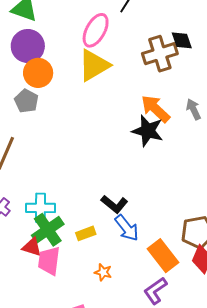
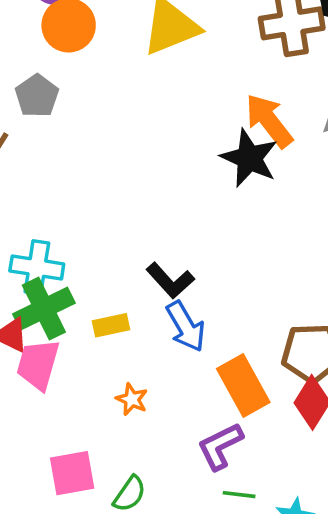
gray pentagon: (26, 101) -> (37, 96), moved

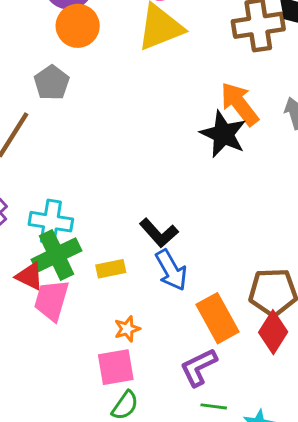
orange star: (132, 399) -> (127, 329), turned 30
pink square: (72, 473) -> (116, 367), moved

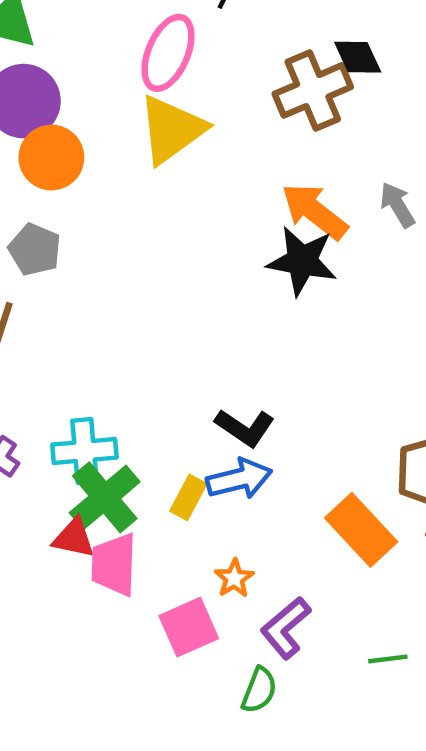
yellow rectangle: (111, 269) -> (188, 497), turned -36
blue arrow: (171, 270) -> (239, 479), moved, turned -60
pink square: (116, 367) -> (189, 627), moved
purple L-shape: (199, 367) -> (286, 628), moved

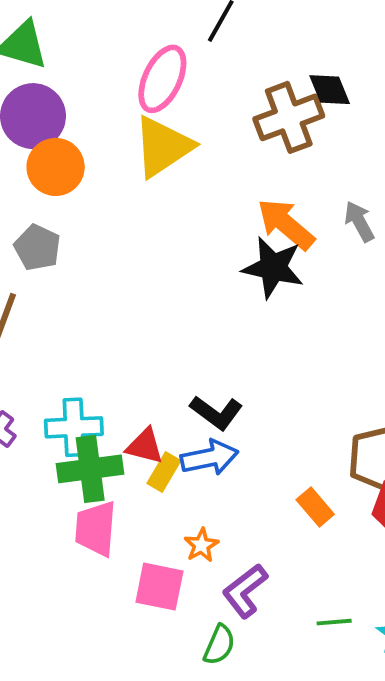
green cross: (105, 497) -> (90, 469), turned 30
orange rectangle: (361, 530) -> (315, 507), size x0.6
red triangle: (74, 538) -> (145, 446), moved
pink square: (189, 627) -> (159, 587), turned 33

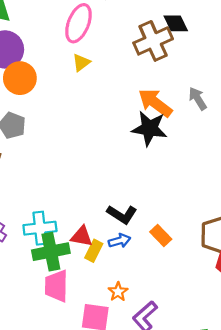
yellow triangle: (163, 147) -> (81, 62), size x0.5
blue arrow: (209, 458) -> (120, 241), size x0.7
orange rectangle: (315, 507) -> (161, 236), moved

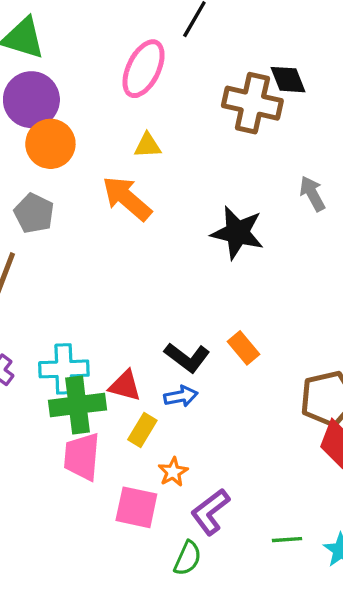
brown cross: (153, 41) -> (252, 103), turned 33
yellow triangle: (81, 62) -> (148, 145), moved, turned 30
orange arrow: (155, 103) -> (127, 198), moved
orange rectangle: (161, 236) -> (243, 348), moved
yellow rectangle: (94, 251) -> (142, 430), moved

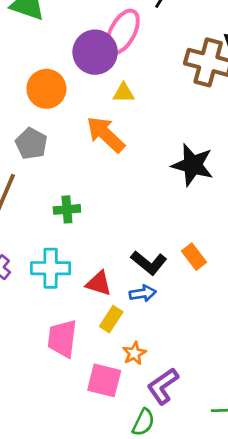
purple circle: (31, 100) -> (95, 52), moved
green cross: (78, 405) -> (67, 209), moved, size x0.6

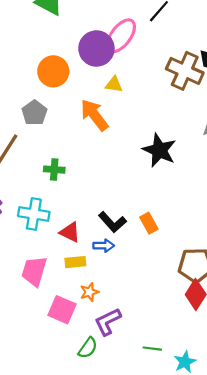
yellow rectangle: (111, 319) -> (75, 262), turned 42

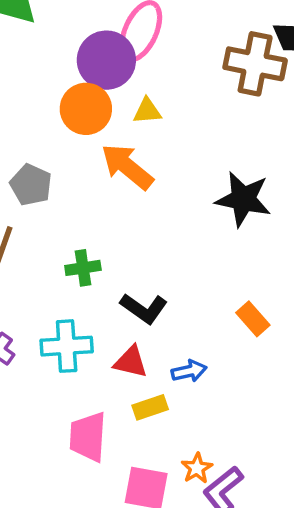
orange circle: (53, 71) -> (86, 109), moved
black L-shape: (112, 222) -> (144, 308), moved
orange star: (89, 292) -> (197, 468), moved

